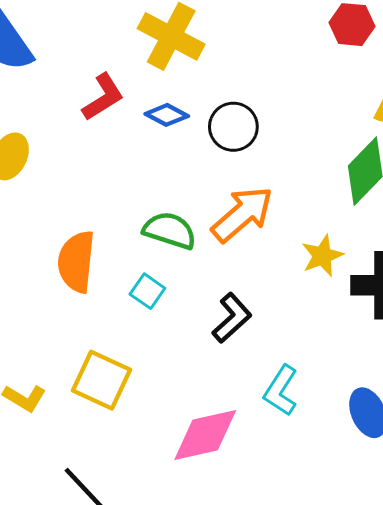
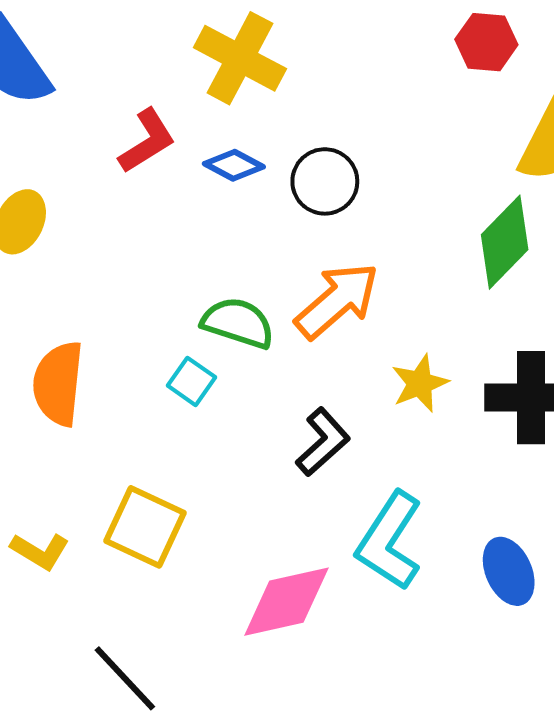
yellow star: (322, 256) -> (420, 383), moved
orange semicircle: (76, 262) -> (58, 383), moved
cyan square: (147, 291) -> (192, 381), moved
cyan L-shape: (281, 391) -> (389, 541), size x1.4

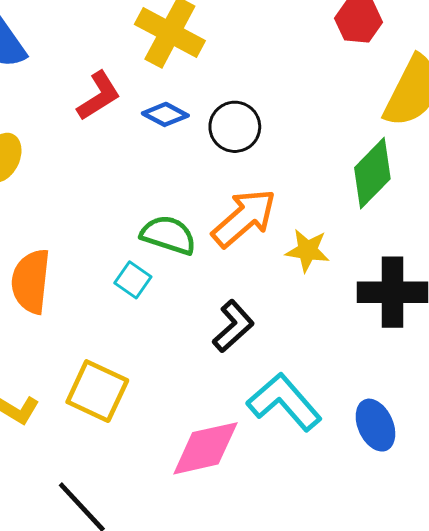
yellow star: (420, 383) -> (307, 250), moved, turned 30
cyan L-shape: (389, 541) -> (284, 402), turned 106

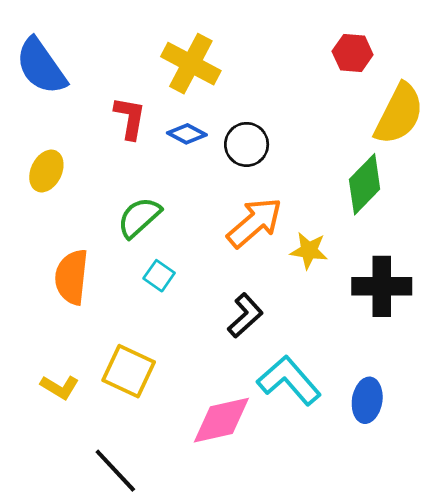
red L-shape: (99, 96) -> (130, 118), turned -48
green semicircle: (168, 235) -> (139, 217), moved, turned -60
blue ellipse: (375, 425) -> (367, 400), turned 33

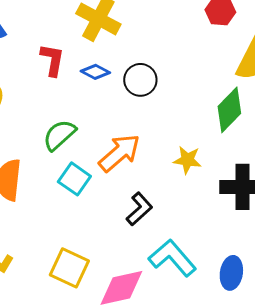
orange arrow: (254, 223) -> (119, 153), moved
cyan square: (159, 276) -> (74, 179), size x1.4
yellow square: (129, 371) -> (69, 268), moved

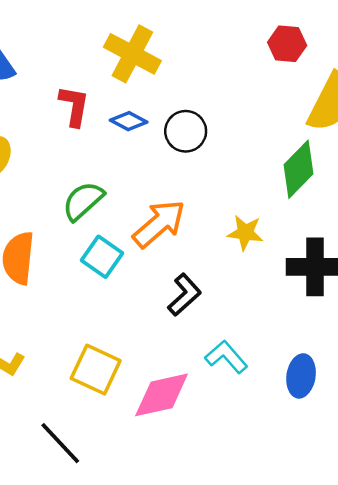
cyan L-shape: (172, 258) -> (226, 357), size x0.7

